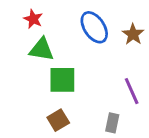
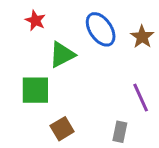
green triangle: (42, 49) -> (62, 55), moved, turned -36
green square: (62, 80) -> (35, 90), moved

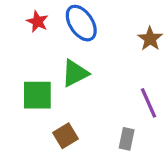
blue ellipse: (101, 29) -> (81, 23), moved
green triangle: (62, 55) -> (75, 73), moved

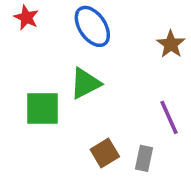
red star: (37, 22) -> (26, 17), moved
brown square: (66, 136) -> (105, 153), moved

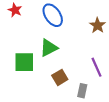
brown square: (105, 153) -> (60, 77), moved

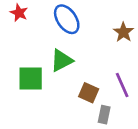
brown square: (60, 77) -> (89, 93), moved, turned -35

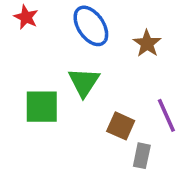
brown star: (123, 32) -> (147, 43), moved
green triangle: (62, 61) -> (84, 82), turned -30

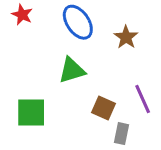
green triangle: (84, 82) -> (72, 70), turned 40
green square: (42, 107) -> (31, 112), moved

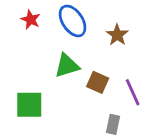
red star: (22, 15) -> (31, 20), moved
brown square: (103, 108) -> (98, 82), moved

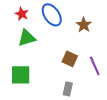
green triangle: (67, 66) -> (27, 38), moved
gray rectangle: (113, 124) -> (68, 89), moved

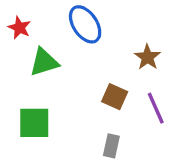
red star: (22, 14) -> (19, 28), moved
brown star: (84, 25) -> (147, 57), moved

